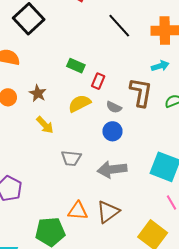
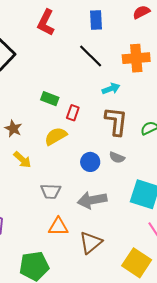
cyan arrow: (160, 66) -> (111, 89), moved
gray semicircle: (114, 107) -> (117, 157), moved
orange triangle: (78, 211) -> (58, 227), moved

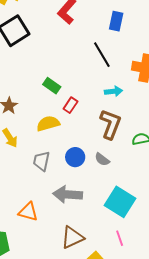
gray trapezoid: (51, 191) -> (41, 161), moved, turned 85
brown triangle: (91, 243) -> (72, 237), moved

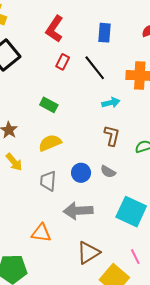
red rectangle: (70, 105) -> (63, 62), moved
brown L-shape: (110, 124) -> (112, 136), size x0.7
pink line: (120, 238) -> (135, 257), moved

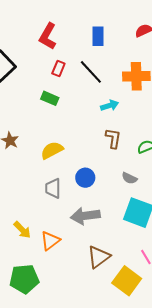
green rectangle: (49, 105) -> (50, 98), moved
yellow arrow: (14, 162) -> (22, 230), moved
gray semicircle: (108, 172) -> (129, 178), moved
orange triangle: (41, 233) -> (50, 241), turned -40

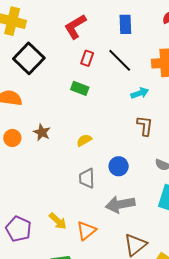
red L-shape: (48, 36) -> (75, 26), turned 32
yellow semicircle: (52, 150) -> (84, 140), size x0.7

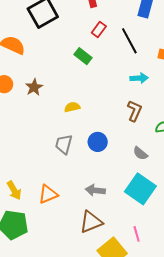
gray arrow: (120, 204) -> (95, 190), moved, size x0.7
yellow arrow: (58, 221) -> (14, 190), moved

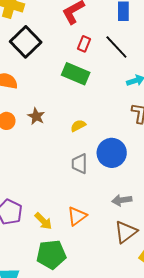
green rectangle: (83, 56) -> (76, 74), size x1.5
blue circle: (98, 142) -> (112, 153), size x1.5

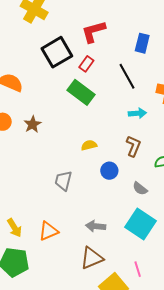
black square: (26, 42) -> (57, 52), moved
red rectangle: (84, 44) -> (86, 64), moved
yellow semicircle: (78, 126) -> (89, 145), moved
blue circle: (112, 153) -> (109, 171), moved, size x0.6

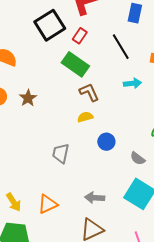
brown L-shape: (133, 146) -> (89, 92), moved, turned -45

